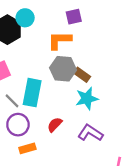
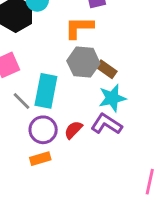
purple circle: (18, 125) -> (43, 130), moved
purple L-shape: (90, 133) -> (106, 124), moved

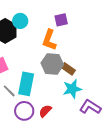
orange L-shape: (79, 27) -> (49, 40), turned -70
purple L-shape: (106, 124) -> (90, 107), moved

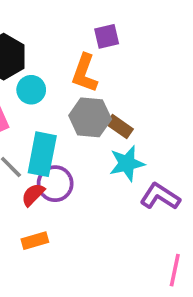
cyan circle: (20, 21) -> (31, 90), moved
purple circle: (24, 111) -> (55, 184), moved
red semicircle: (45, 111) -> (33, 195), moved

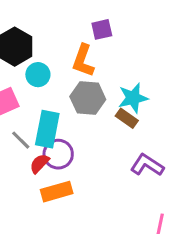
brown rectangle: (120, 127) -> (127, 118), moved
cyan star: (127, 163) -> (133, 98), moved
orange rectangle: (35, 241) -> (57, 192), moved, size x1.4

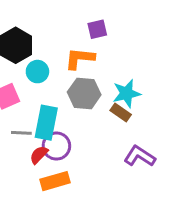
orange L-shape: (83, 61) -> (80, 58), turned 76
gray line: (21, 140) -> (21, 133), turned -42

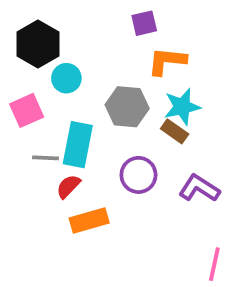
orange L-shape: (80, 58) -> (167, 61), moved
purple circle: (56, 146) -> (138, 175), moved

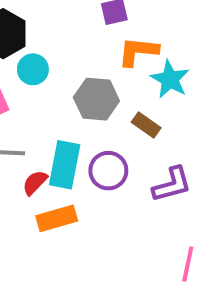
cyan star: (182, 107) -> (170, 79), moved, turned -30
cyan rectangle: (78, 145) -> (65, 165), moved
purple L-shape: (199, 188) -> (172, 185), turned 132

